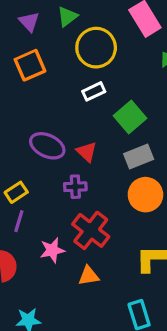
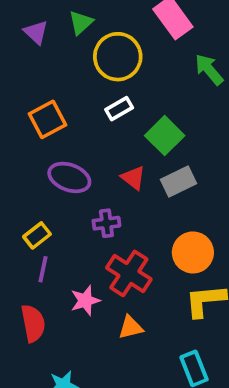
orange square: (30, 65) -> (47, 119), moved
red triangle: (87, 152) -> (133, 178), moved
orange circle: (145, 195) -> (193, 252), moved

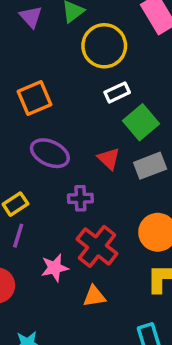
white rectangle: (119, 109) -> (117, 92), moved

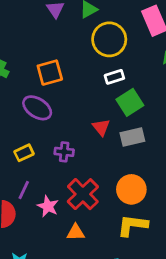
purple ellipse: (50, 153) -> (37, 108), moved
purple cross: (80, 198) -> (64, 152), moved
purple line: (18, 236) -> (24, 190), moved
pink star: (55, 268) -> (48, 206), turned 30

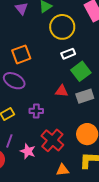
red triangle: (101, 127) -> (62, 91), turned -40
orange triangle: (76, 232) -> (62, 170), moved

